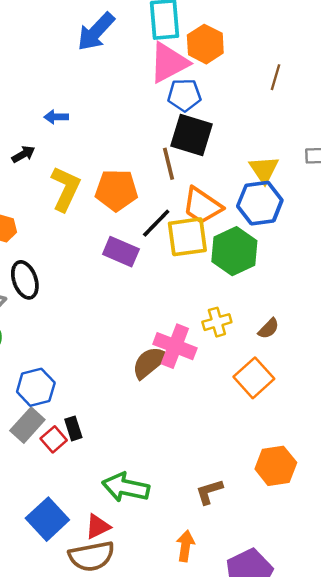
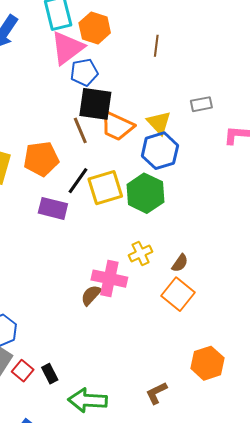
orange trapezoid: (202, 206) -> (117, 126), moved
brown semicircle: (269, 329) -> (180, 263), moved
brown semicircle: (150, 362) -> (91, 295), size x0.7
black rectangle: (73, 428) -> (50, 374), moved

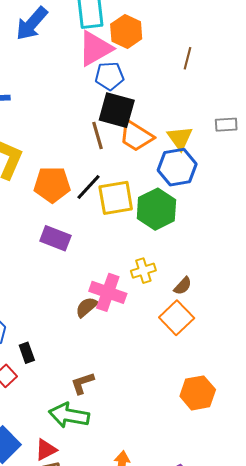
orange pentagon: (41, 159) -> (52, 185), moved
purple rectangle: (53, 208) -> (55, 238), moved
black rectangle: (50, 374) -> (27, 353), moved
brown L-shape: (156, 393) -> (82, 383), moved

